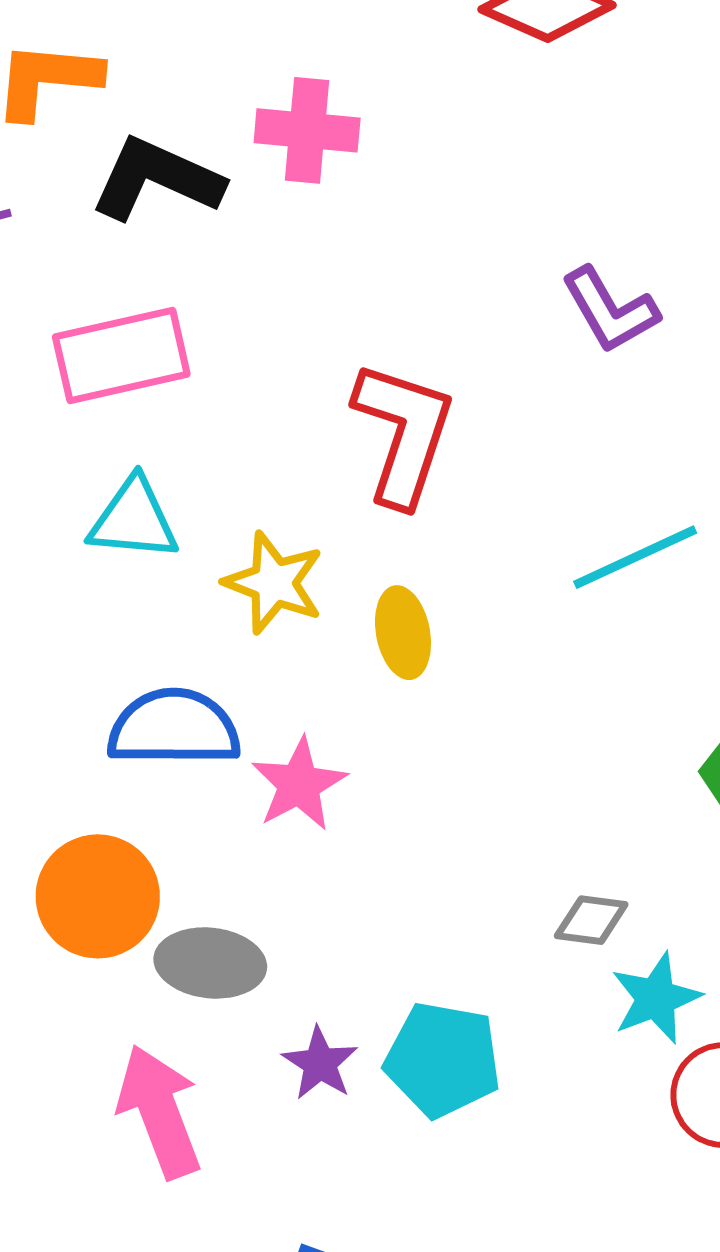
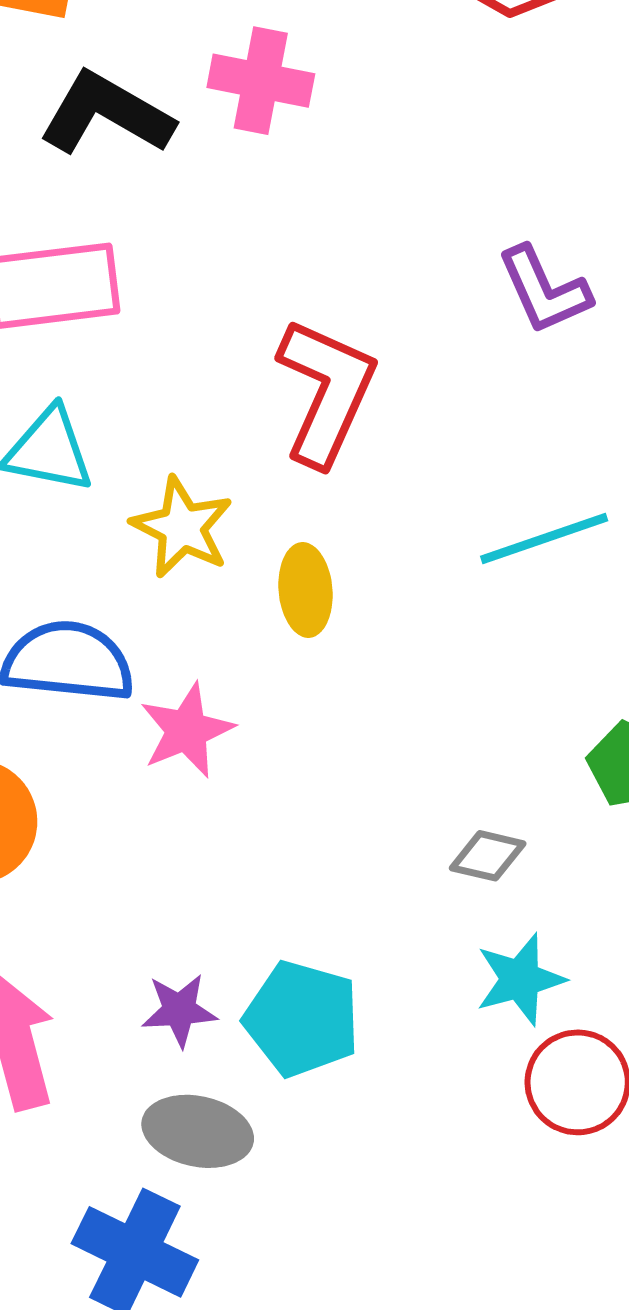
gray diamond: (591, 920) -> (488, 856), moved
gray ellipse: (210, 963) -> (198, 1131), moved
purple star: (320, 1063) -> (179, 1010), turned 30

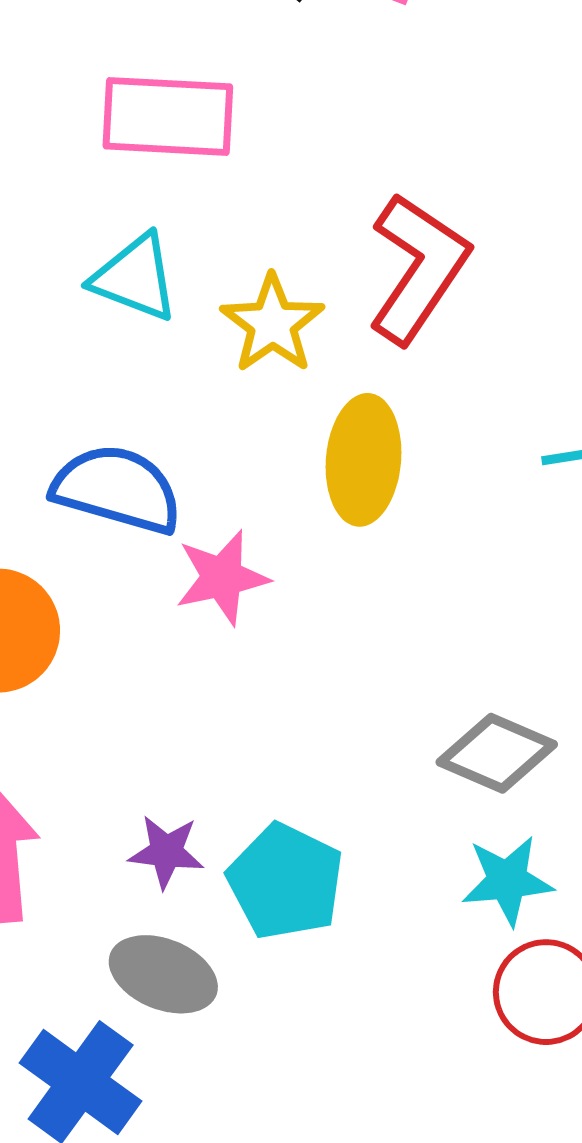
yellow star: (182, 527) -> (272, 324), moved
yellow ellipse: (306, 590) -> (363, 460), size x1.4
gray diamond: (488, 856) -> (497, 753), size x1.5

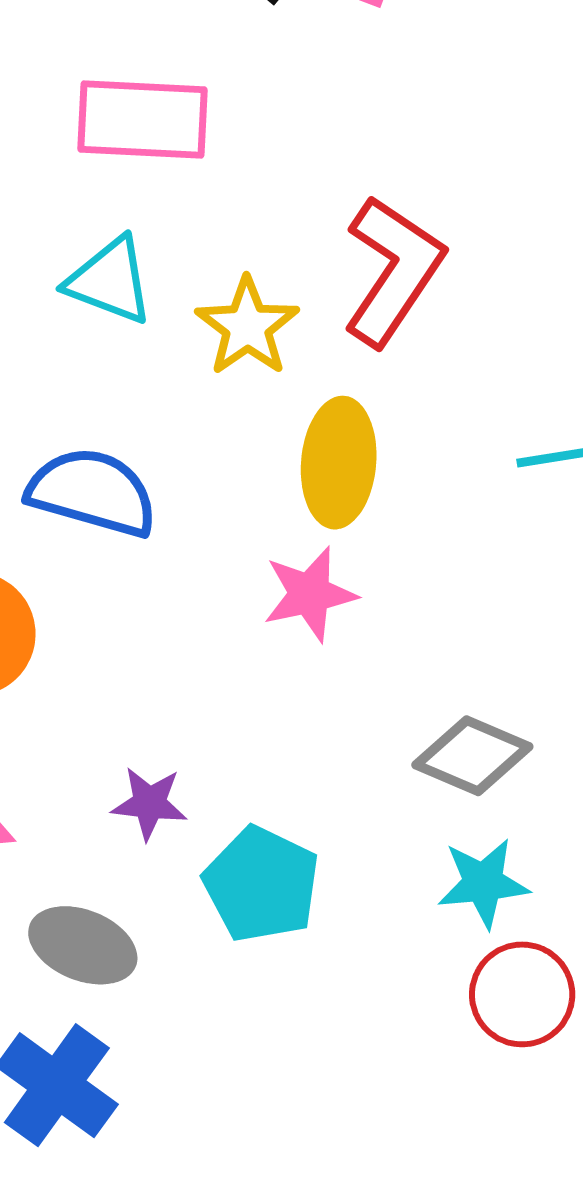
pink star: (222, 578) -> (310, 594), moved
purple star: (166, 852) -> (149, 803), moved
gray ellipse: (163, 974) -> (83, 945), moved

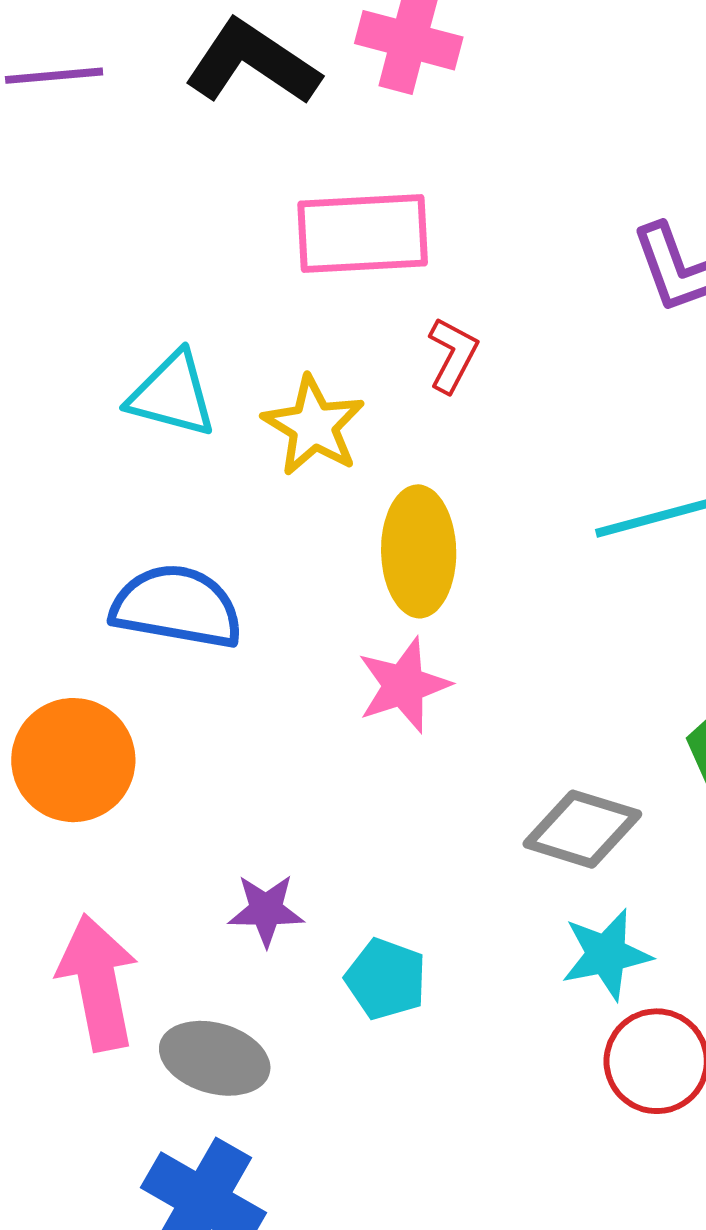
pink rectangle: (142, 119) -> (363, 234), moved
red L-shape: (393, 271) -> (453, 355), size x0.5
cyan pentagon: (261, 884) -> (386, 979), size x0.7

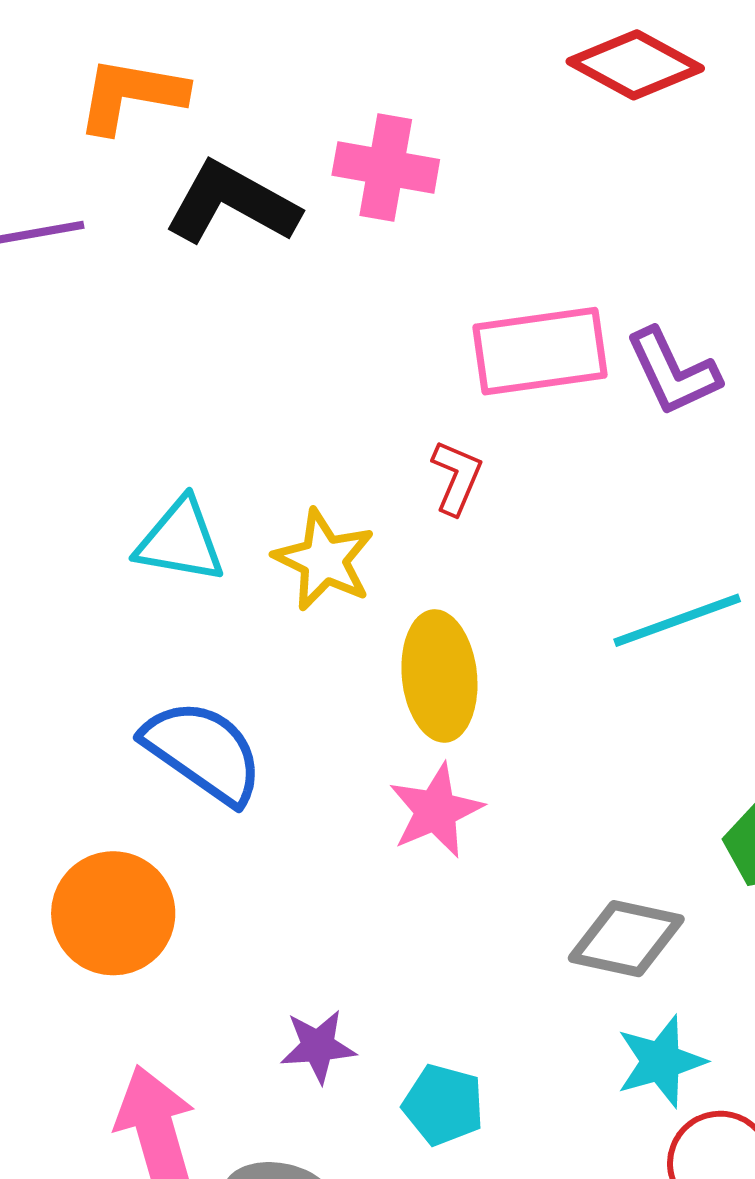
pink rectangle: (363, 234) -> (540, 351), moved
blue semicircle: (177, 607) -> (203, 752), turned 30

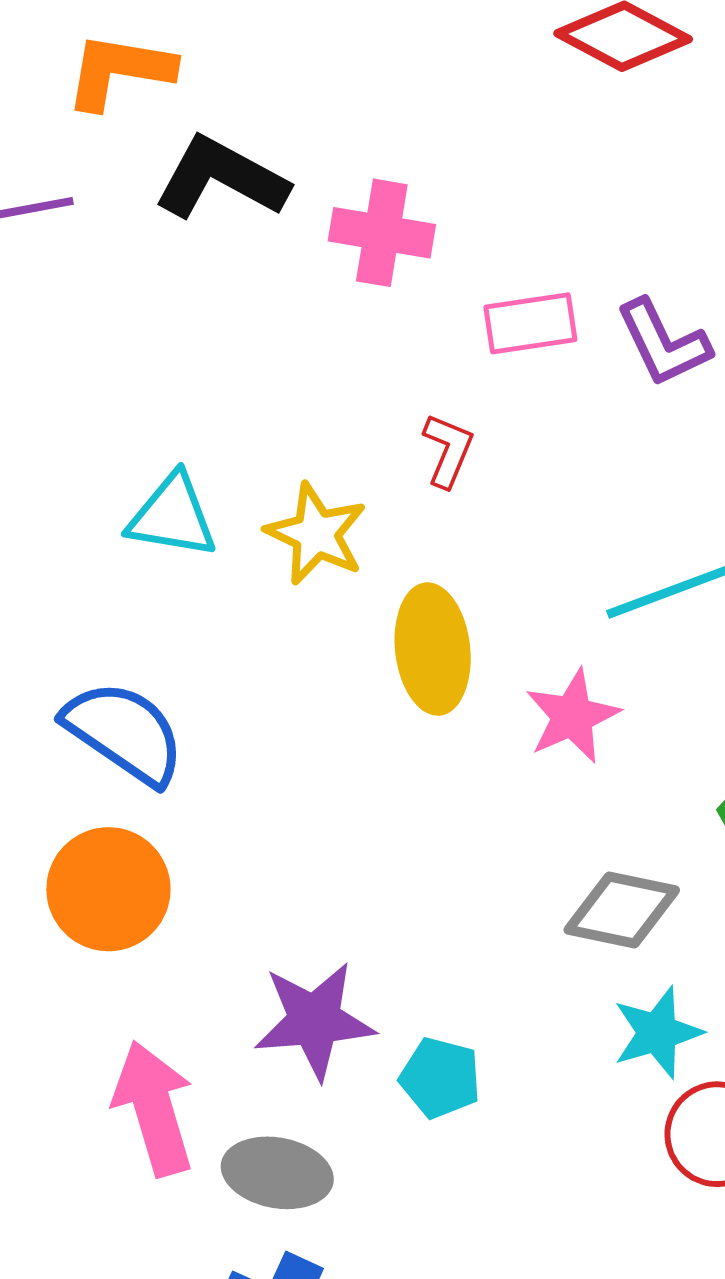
pink cross: (386, 167) -> (382, 233), moved
pink rectangle: (540, 351) -> (530, 323), size x0.7
blue semicircle: (203, 752) -> (124, 733), moved
pink star: (436, 811) -> (572, 716), moved
purple star: (318, 1046) -> (314, 1020), size x1.6

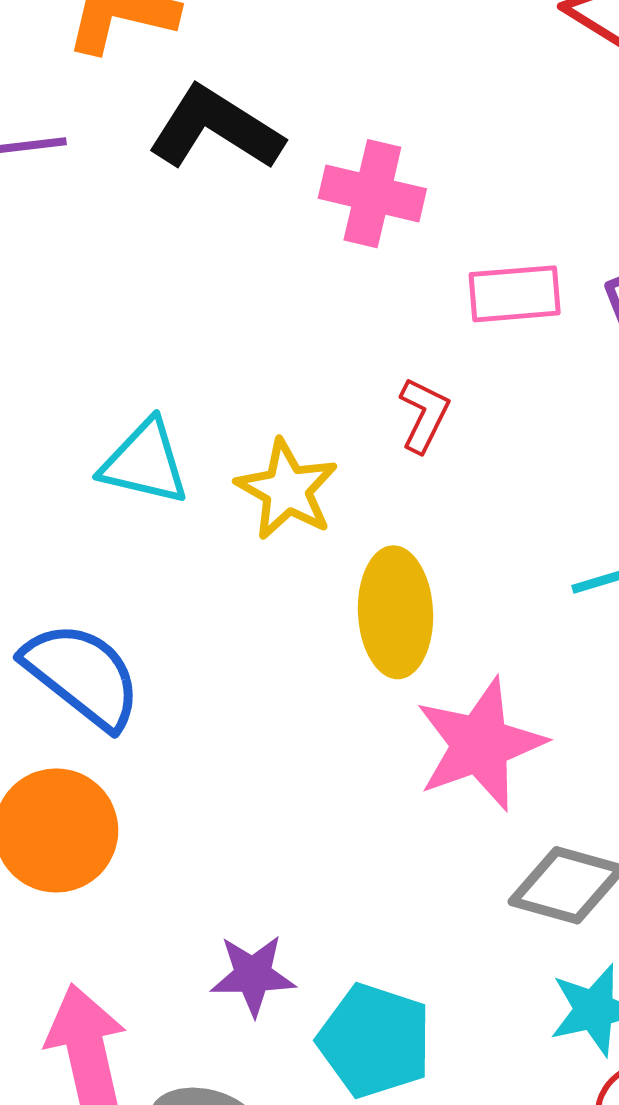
pink star: (572, 716) -> (480, 744), moved, size x1.4
purple star: (314, 1020) -> (253, 975), size x0.7
cyan pentagon: (440, 1078) -> (375, 1041), size x1.4

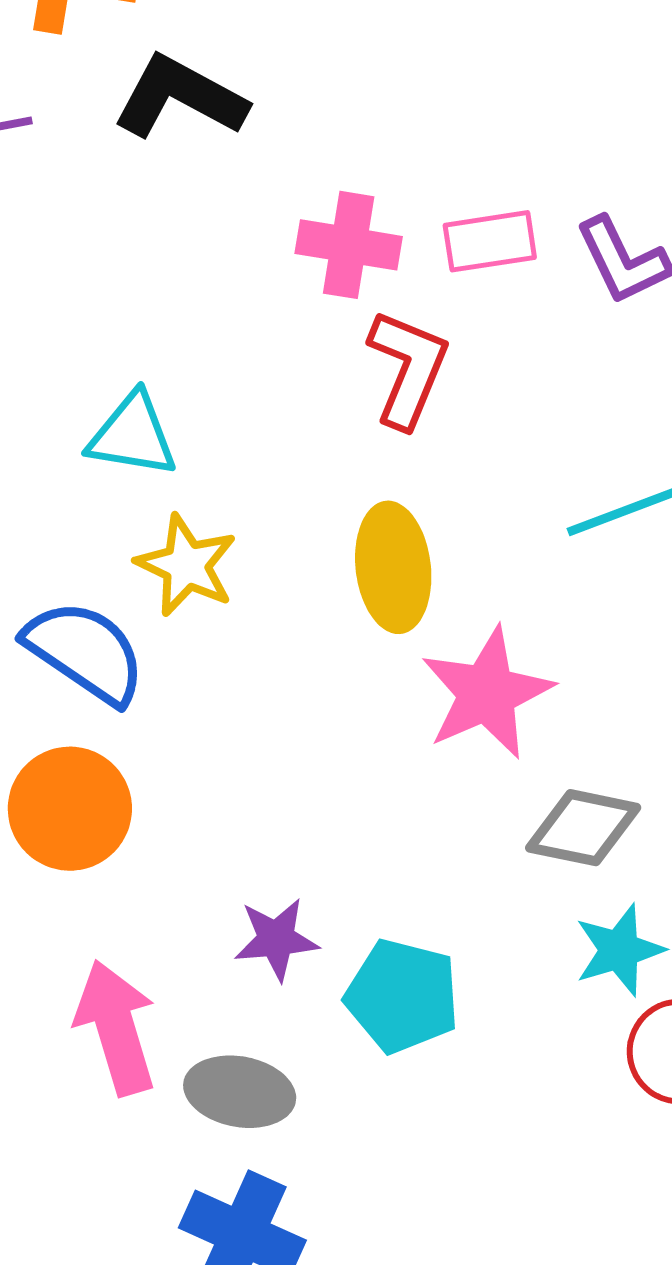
pink cross: (372, 194) -> (349, 245), moved
red L-shape: (424, 415) -> (408, 368), size x1.6
yellow star: (287, 490) -> (186, 565), moved

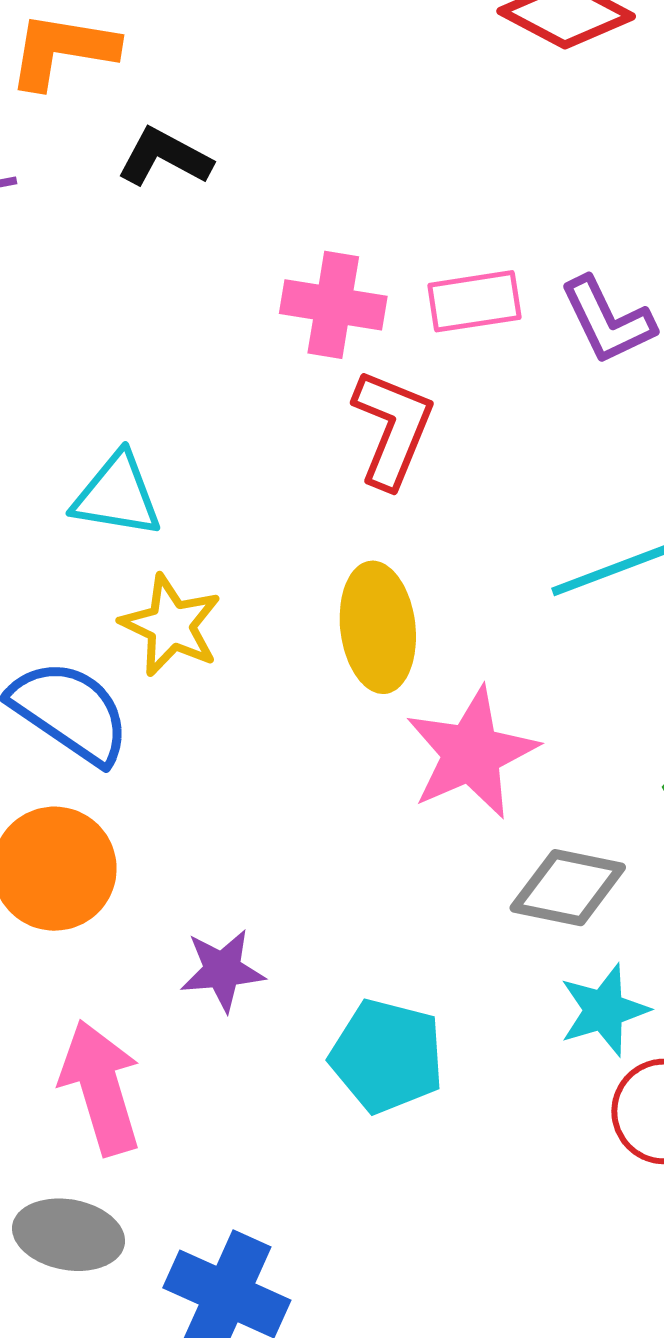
black L-shape: (180, 97) -> (165, 157), size x0.7
purple star: (276, 939) -> (222, 970), moved
gray ellipse: (240, 1092) -> (69, 1235), moved

